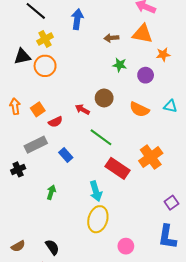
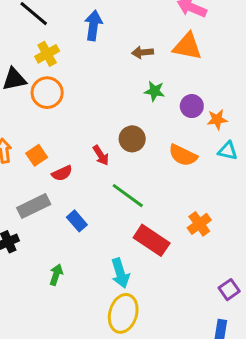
orange star: (163, 54) -> (217, 119), moved
red arrow: (82, 109) -> (101, 155), turned -152
orange cross: (151, 157) -> (199, 224), size x0.7

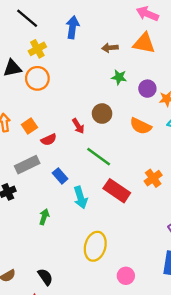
cyan arrow: (120, 273) -> (80, 197), moved

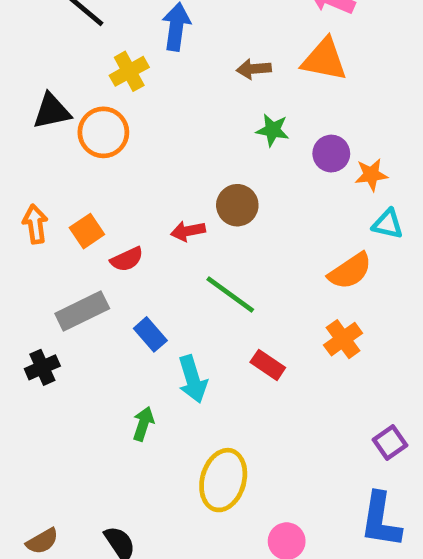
yellow cross: (37, 49) -> (129, 71), moved
red arrow: (78, 126) -> (188, 231), turned 112
orange semicircle: (141, 126) -> (350, 271), moved, turned -60
red rectangle: (117, 191) -> (268, 365), size x0.6
green arrow: (44, 217) -> (143, 424), moved

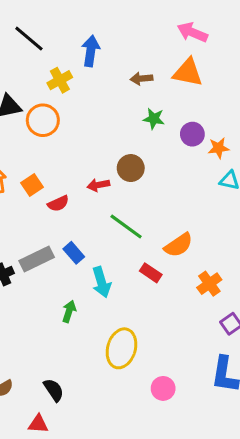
orange semicircle: (350, 271) -> (178, 245), moved
gray rectangle: (82, 311) -> (37, 259), moved
orange cross: (343, 339) -> (209, 284), moved

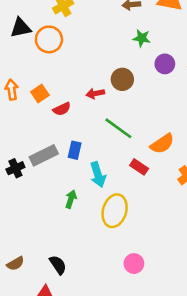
purple circle: (192, 134) -> (165, 64), moved
blue rectangle: (74, 253) -> (75, 150), turned 54
yellow ellipse: (121, 348) -> (115, 211), moved
pink circle: (163, 388) -> (134, 264), moved

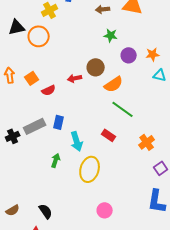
green line: (118, 128) -> (123, 109), moved
orange semicircle: (162, 144) -> (114, 84), moved

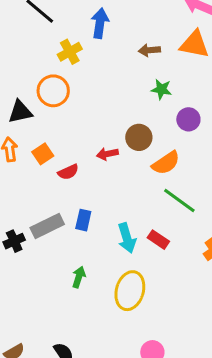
black triangle: (17, 27) -> (20, 112), moved
cyan arrow: (77, 141) -> (127, 238), moved

